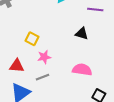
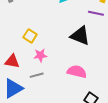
black triangle: (82, 34) -> (80, 36), size x1.5

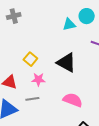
black triangle: (80, 36) -> (66, 63), moved

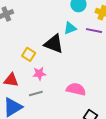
cyan triangle: (69, 25) -> (70, 28), moved
black triangle: (66, 63) -> (54, 44), moved

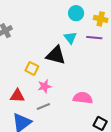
cyan triangle: (70, 28) -> (70, 38), turned -40

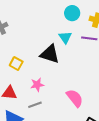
yellow square: (32, 68) -> (16, 63), moved
pink semicircle: (83, 98) -> (75, 98), turned 42

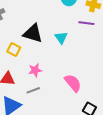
cyan triangle: (65, 37) -> (61, 38), moved
black triangle: (50, 54) -> (33, 33), moved

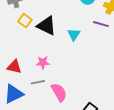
yellow square: (14, 49) -> (25, 21), moved
pink semicircle: (73, 83) -> (59, 92), moved

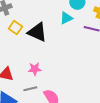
cyan triangle: (74, 34) -> (66, 18), moved, turned 32

